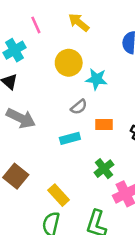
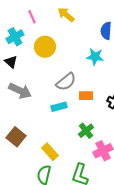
yellow circle: (69, 63) -> (45, 47), moved
cyan star: (96, 79) -> (95, 57), moved
gray semicircle: (79, 107) -> (66, 82), size x1.5

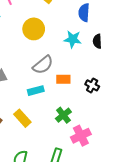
yellow circle: (45, 47) -> (34, 29), moved
yellow rectangle: (50, 152) -> (22, 118), moved

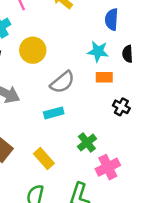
yellow circle: (34, 29) -> (33, 50), moved
orange rectangle: (63, 79) -> (104, 77), moved
yellow rectangle: (22, 118) -> (44, 159), moved

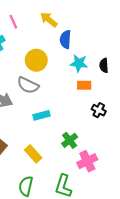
blue semicircle: (112, 19) -> (65, 39), moved
yellow circle: (33, 50) -> (36, 60), moved
gray semicircle: (62, 82) -> (28, 85), moved, turned 65

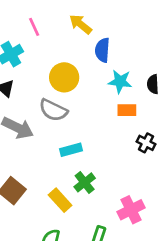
green cross: (70, 140) -> (85, 182), moved

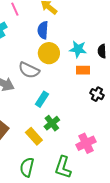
blue semicircle: (102, 50) -> (43, 30), moved
yellow circle: (64, 77) -> (49, 53), moved
cyan rectangle: (71, 150) -> (42, 99), turned -42

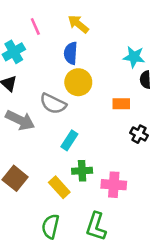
cyan star: (78, 49) -> (134, 57), moved
green cross: (52, 123) -> (82, 171), turned 35
pink cross: (86, 143) -> (114, 185), moved, turned 30

